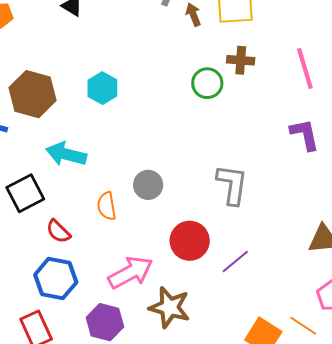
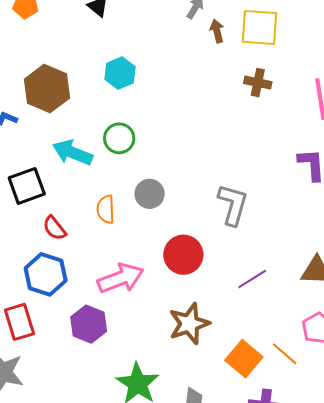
green circle: (207, 83) -> (119, 138), moved
cyan hexagon: (102, 88) -> (120, 73), moved
purple line: (235, 261) -> (252, 279), moved
brown star: (170, 307) -> (189, 324), moved, turned 30

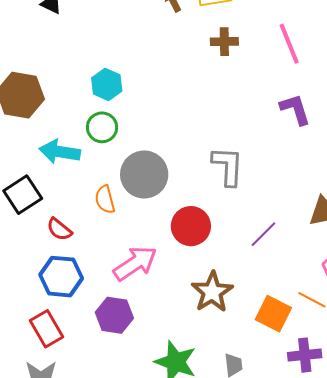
cyan hexagon: (120, 73) -> (107, 84), moved
gray circle: (150, 194) -> (144, 174), size x1.6

